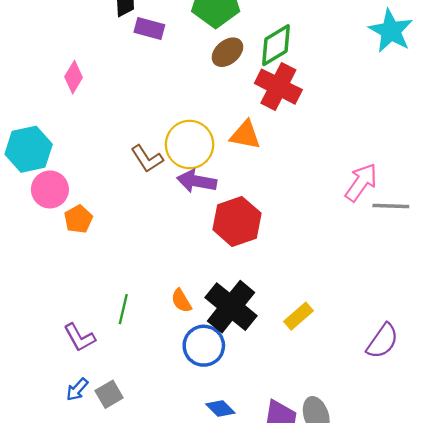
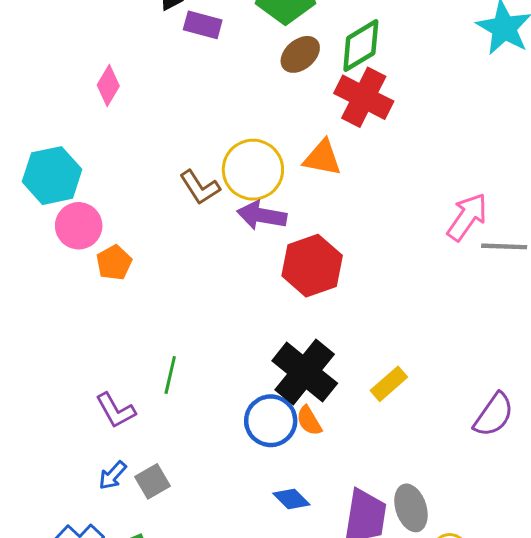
orange semicircle: (181, 301) -> (309, 421), moved

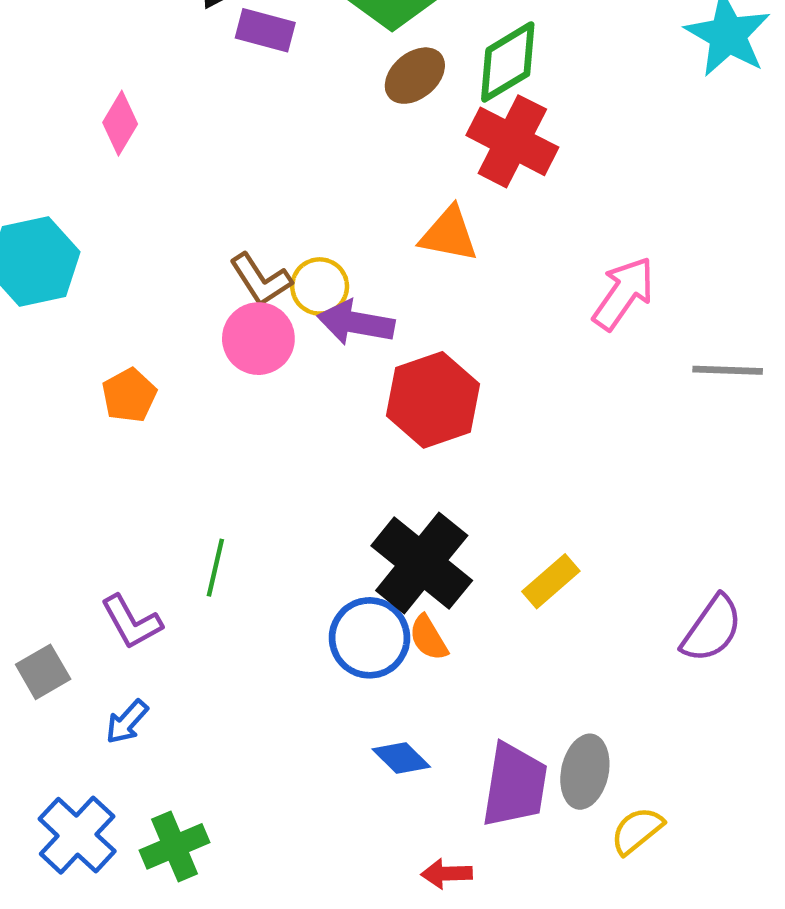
yellow circle: (253, 170) -> (320, 286), moved, size x0.6
pink arrow: (467, 217) -> (623, 293), moved
pink circle: (79, 226) -> (258, 339), moved
gray square: (152, 481) -> (43, 672), moved
gray ellipse: (411, 508) -> (585, 772), turned 30

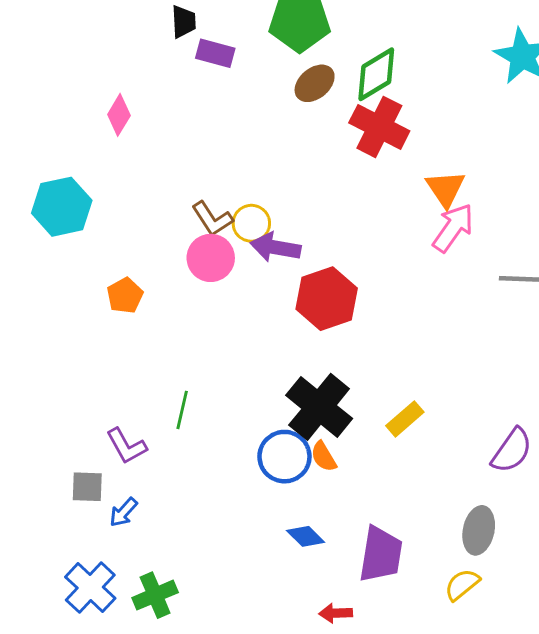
orange triangle: (449, 234) -> (446, 189), moved, turned 45
gray square: (43, 672) -> (87, 487), moved, turned 32
gray ellipse: (585, 772) -> (479, 530), moved

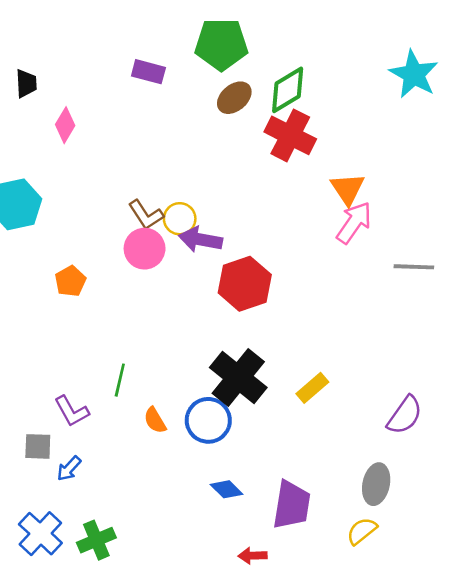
black trapezoid: (184, 22) -> (26, 83), moved
orange semicircle: (324, 457) -> (155, 420), moved

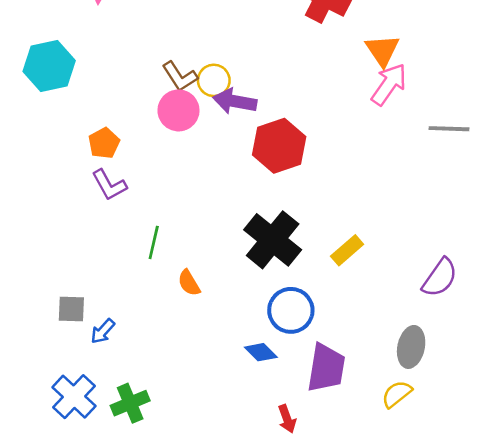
purple L-shape: (72, 411) -> (109, 185), moved
blue circle: (208, 420) -> (291, 310), moved
red arrow: (253, 556) -> (287, 419), turned -108

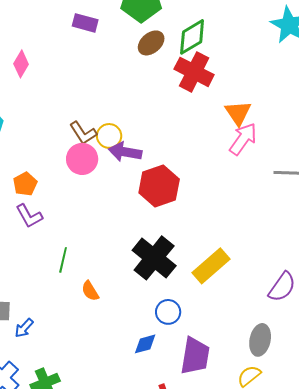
yellow rectangle: (347, 250) -> (211, 266), size x1.5
blue circle: (291, 310) -> (168, 312), size x0.7
blue diamond: (261, 352) -> (145, 344), turned -60

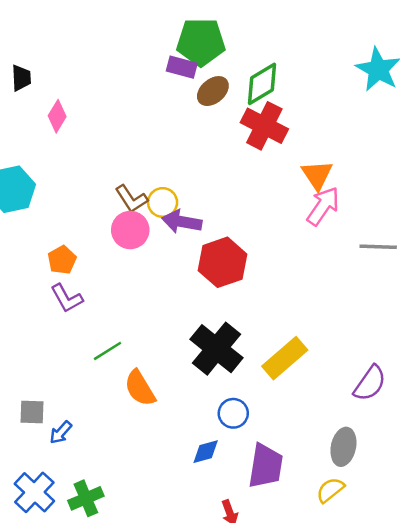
purple rectangle: (85, 23) -> (182, 67), moved
green line: (63, 260) -> (107, 351), turned 45
orange semicircle: (90, 291) -> (140, 388), size x1.5

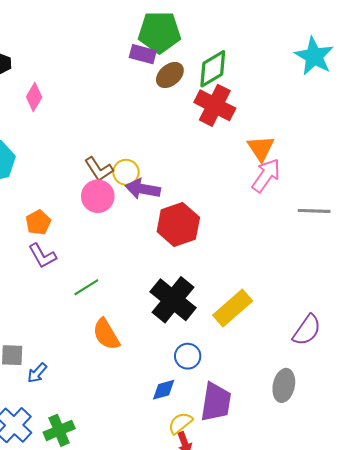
green line: (107, 351) -> (86, 287), moved
yellow semicircle: (330, 490) -> (180, 423), moved

